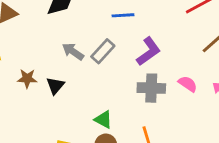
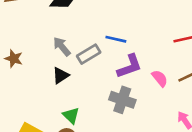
blue line: (123, 15) -> (116, 39), moved
pink semicircle: (188, 84) -> (160, 78), moved
black triangle: (55, 86) -> (61, 76), moved

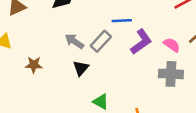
gray cross: (122, 100) -> (171, 74), moved

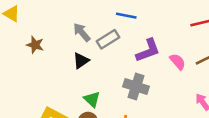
blue line: (122, 21) -> (126, 16), moved
gray cross: (171, 74) -> (136, 86), moved

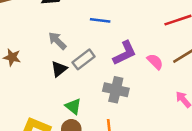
gray rectangle: (108, 39) -> (84, 59), moved

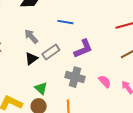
pink semicircle: (155, 62) -> (105, 81), moved

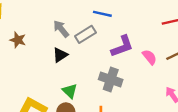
gray rectangle: (51, 52) -> (85, 34), moved
pink semicircle: (105, 81) -> (149, 57), moved

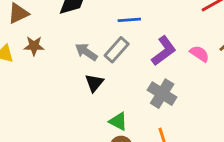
brown star: (18, 40) -> (34, 46), moved
gray cross: (111, 80) -> (162, 94), turned 30

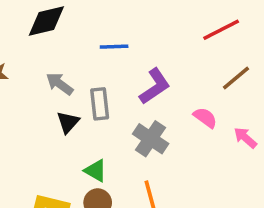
gray rectangle: (117, 50) -> (100, 104), moved, turned -50
pink semicircle: (199, 54) -> (205, 118), moved

